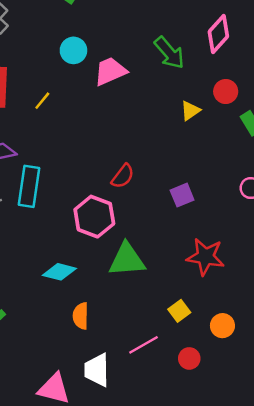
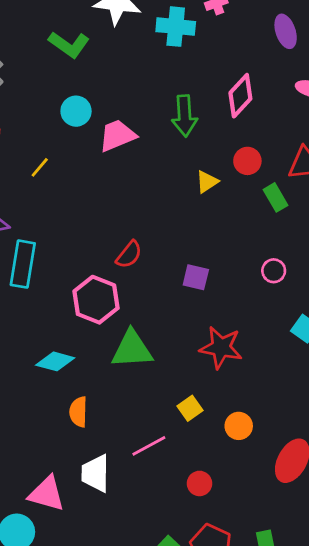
green arrow: (169, 53) -> (184, 116), turned 36
purple square: (182, 195) -> (196, 277), turned 35
red circle: (189, 358) -> (199, 483), moved

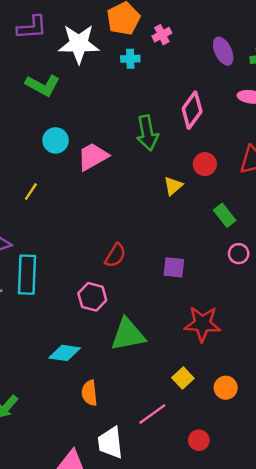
cyan cross: (176, 27) -> (130, 59), size x0.6
green rectangle: (275, 197) -> (225, 215), moved
pink hexagon: (96, 300) -> (92, 297), size x0.7

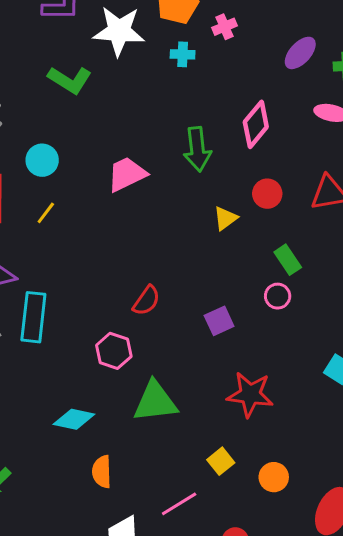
purple ellipse: (223, 51) -> (300, 53), turned 64
cyan circle: (56, 140) -> (42, 160), moved
pink circle: (239, 254) -> (278, 296), moved
purple square: (174, 267) -> (219, 321), turned -35

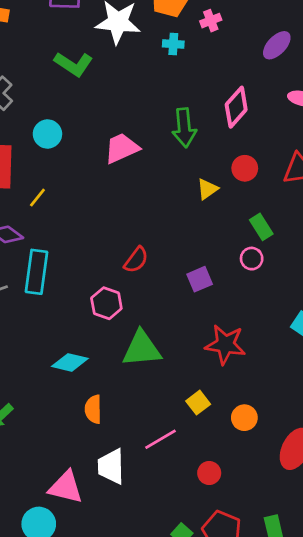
yellow line: (46, 213) -> (37, 198), moved

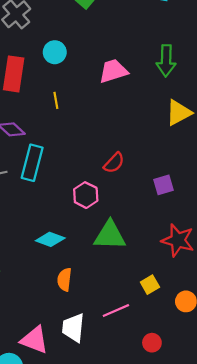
yellow triangle: (207, 189) -> (179, 113), size x1.5
yellow line: (37, 198) -> (56, 100), moved, turned -56

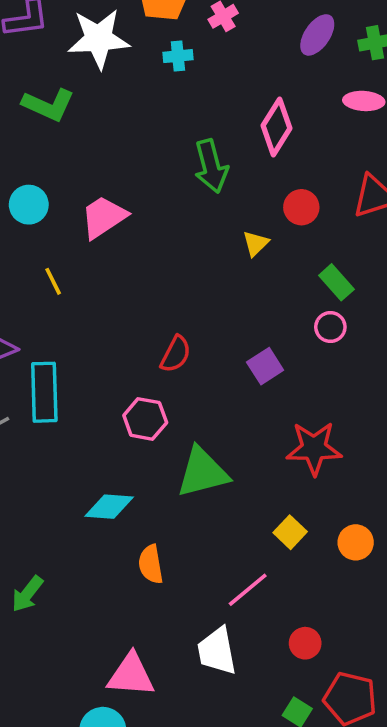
pink trapezoid: (113, 71) -> (104, 217), moved
yellow triangle: (179, 113) -> (256, 243), size x0.6
white trapezoid: (73, 328) -> (217, 651), moved
red circle: (152, 343) -> (305, 643), moved

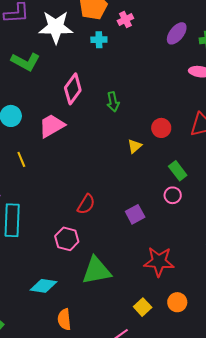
pink diamond: (276, 127) -> (73, 89), moved
green arrow: (211, 166) -> (113, 102), size x0.7
orange circle: (356, 542) -> (177, 302), moved

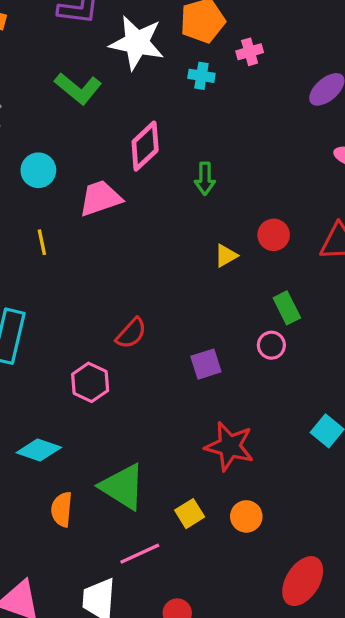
green triangle: (96, 271) -> (123, 487), moved, turned 32

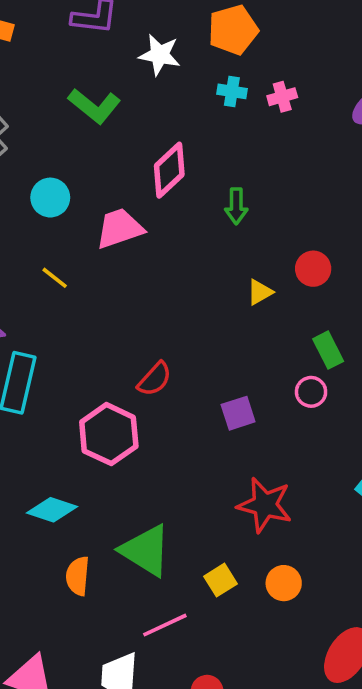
white star: (137, 43) -> (160, 55), size x0.7
pink cross: (250, 52) -> (282, 97), moved
yellow line: (42, 242) -> (55, 278), turned -40
pink hexagon: (90, 382) -> (109, 434), size x1.4

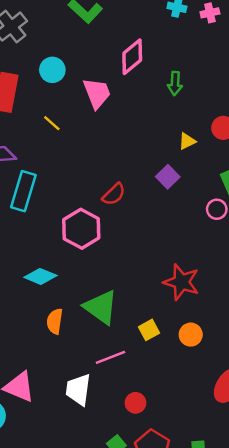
pink trapezoid: (120, 228) -> (97, 93), turned 84
purple square: (238, 413) -> (168, 177), moved, turned -30

